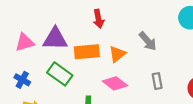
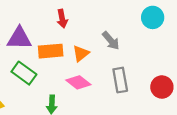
gray rectangle: (157, 81) -> (120, 80), size x1.5

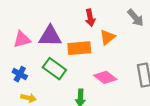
gray arrow: (111, 41) -> (136, 18), moved
orange triangle: (81, 53) -> (107, 37), moved

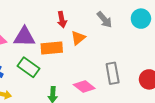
pink diamond: (105, 77) -> (84, 86), moved

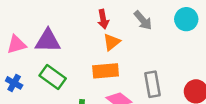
red arrow: (62, 20) -> (103, 19), moved
orange rectangle: (52, 48) -> (106, 71), moved

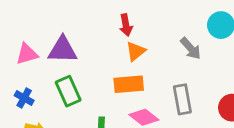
gray arrow: (143, 20) -> (191, 48), moved
green rectangle: (53, 77) -> (68, 91), turned 30

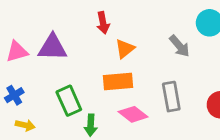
red arrow: (126, 25) -> (103, 23), moved
green rectangle: (68, 91) -> (69, 101), moved
blue cross: (24, 98) -> (14, 95), turned 30

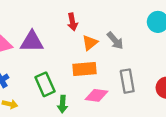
gray arrow: (179, 46) -> (115, 41), moved
pink diamond: (133, 114) -> (97, 95), turned -30

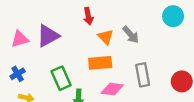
purple triangle: (32, 42) -> (48, 36), turned -30
orange triangle: (90, 43) -> (106, 37), turned -35

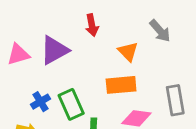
red arrow: (88, 16) -> (92, 25), moved
gray arrow: (131, 35) -> (160, 31), moved
blue cross: (18, 74) -> (41, 102), moved

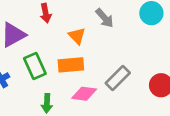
gray rectangle: (175, 100) -> (118, 78), turned 55
green rectangle: (71, 104) -> (35, 66), moved

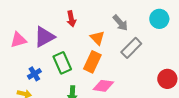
orange rectangle: (71, 65) -> (92, 62), turned -60
gray rectangle: (118, 78) -> (131, 48), moved

